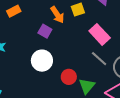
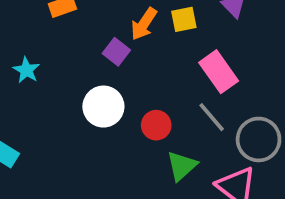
orange arrow: (57, 15) -> (144, 24), turned 60
red circle: (69, 77) -> (156, 125), moved

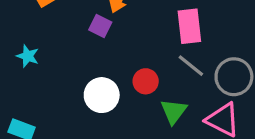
pink rectangle: (219, 72) -> (189, 26), turned 40
white circle: (103, 107) -> (102, 95), moved

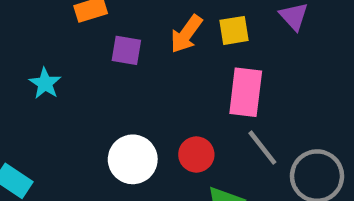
purple square: (100, 26) -> (126, 50), moved, turned -30
pink rectangle: (189, 26) -> (246, 92), moved

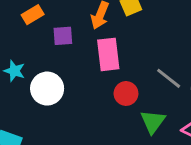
pink rectangle: (246, 92) -> (108, 54), moved
white circle: (133, 159) -> (47, 89), moved

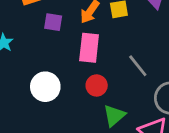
gray line: (169, 78) -> (138, 66), moved
white circle: (47, 89) -> (45, 87), moved

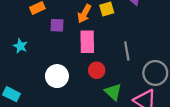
gray line: (138, 66) -> (127, 51), turned 36
green triangle: (114, 116) -> (113, 92), turned -30

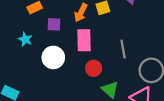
cyan star: (20, 46) -> (25, 39), moved
white circle: (57, 76) -> (53, 57), moved

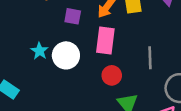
cyan star: (25, 39) -> (39, 51), moved

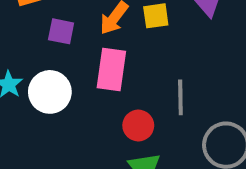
red circle: (112, 75) -> (138, 125), moved

